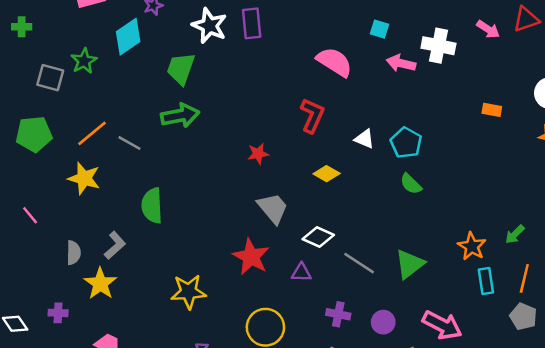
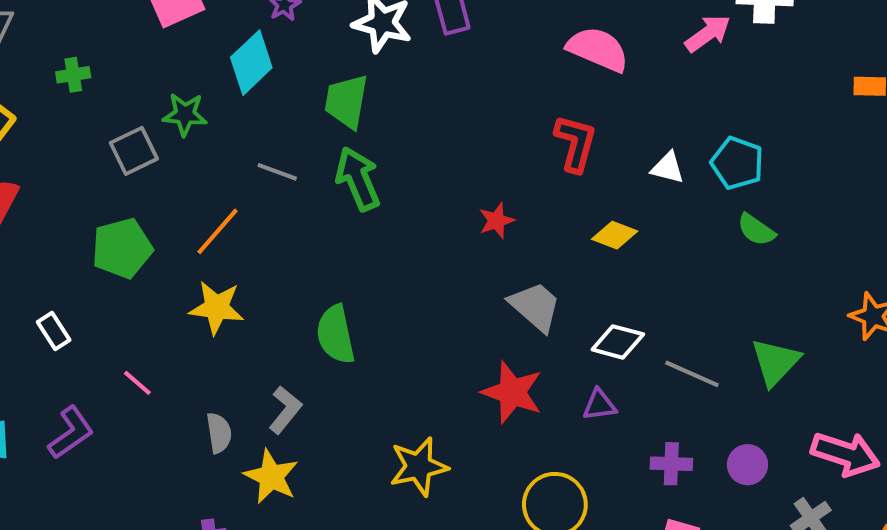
green star: (84, 61) -> (185, 114), turned -30
pink arrow: (401, 63) -> (708, 34), turned 140
gray square: (50, 78) -> (134, 151), turned -32
green arrow: (180, 116) -> (358, 179), turned -93
gray line: (129, 143) -> (277, 172), moved

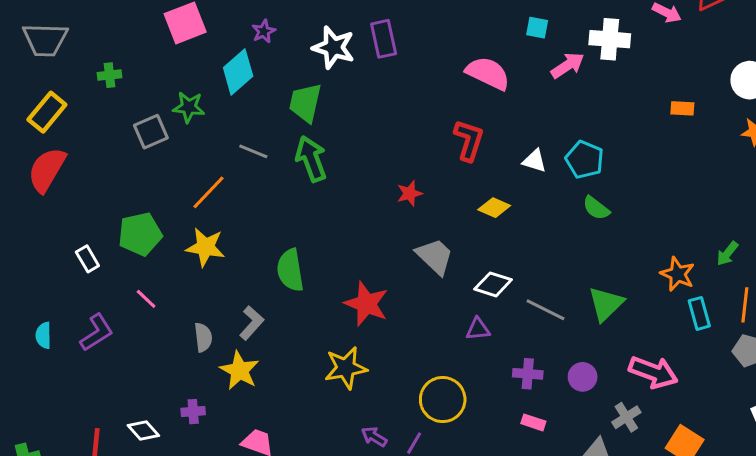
green pentagon: (122, 248) -> (140, 234), moved
red star: (512, 392) -> (366, 304), moved

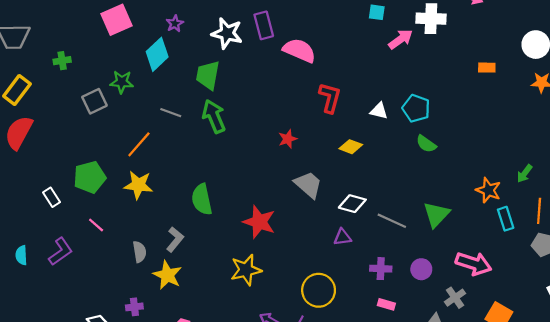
pink semicircle: (488, 73) -> (299, 50), moved

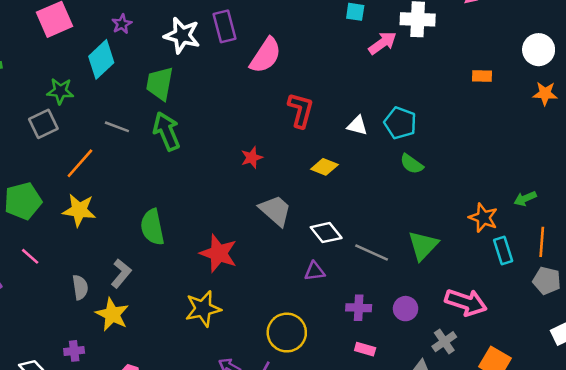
pink semicircle: (299, 50) -> (266, 55), turned 100
gray square: (94, 101) -> (43, 124), moved
green arrow: (525, 174) -> (525, 199), turned 30
white diamond: (352, 204) -> (326, 233), turned 36

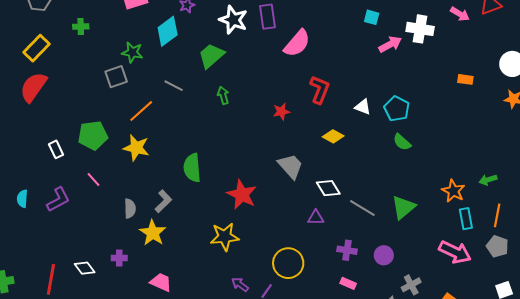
green trapezoid: (160, 84) -> (211, 56), turned 32
green arrow: (167, 131) -> (223, 95), moved, size x0.6
red star: (252, 158) -> (281, 112), moved
pink arrow: (466, 302) -> (455, 252), moved

